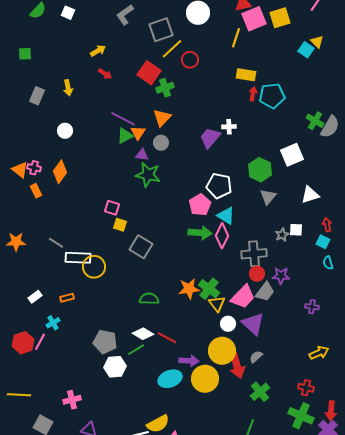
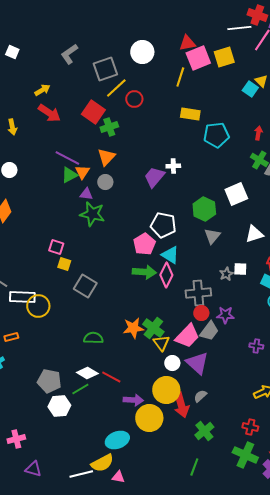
red arrow: (105, 74) -> (49, 113), size x1.6
red arrow: (253, 94) -> (258, 133), moved
cyan ellipse: (170, 379) -> (117, 440), moved

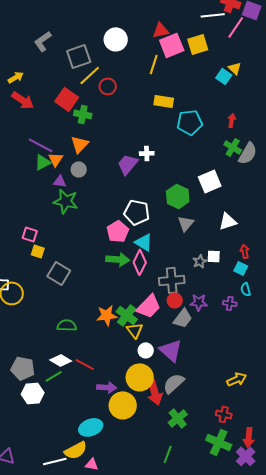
green cross: (109, 127) -> (83, 114), turned 30
pink trapezoid: (187, 336) -> (149, 306), moved
purple cross: (256, 346) -> (230, 303), moved
gray semicircle: (200, 396) -> (174, 383), size x1.6

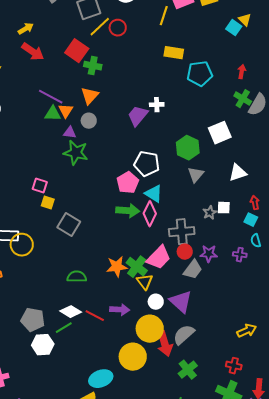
red circle: (108, 86) -> (118, 28), moved
green triangle: (43, 162) -> (53, 114), turned 30
purple arrow: (107, 387) -> (120, 310), moved

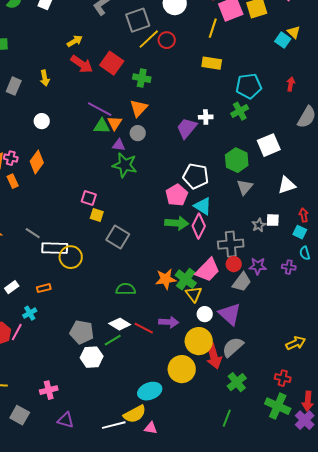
red square: (77, 51) -> (112, 63), moved
yellow rectangle: (174, 53) -> (212, 63), moved
green cross: (243, 99) -> (240, 111), moved, turned 30

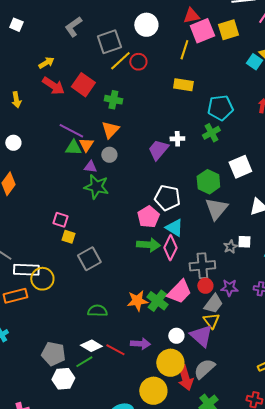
gray triangle: (245, 187) -> (216, 209), size x1.4
gray square: (118, 237) -> (89, 259), turned 30
orange rectangle: (44, 288) -> (15, 296), moved, size x1.6
yellow triangle: (194, 294) -> (211, 321), moved

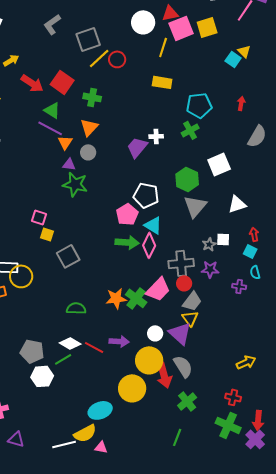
white circle: (146, 25) -> (143, 22), moved
yellow arrow: (46, 63) -> (11, 60), moved
green triangle: (73, 148) -> (52, 110), moved, turned 30
purple star: (229, 288) -> (210, 269), moved
gray semicircle: (204, 369) -> (183, 366), turned 100

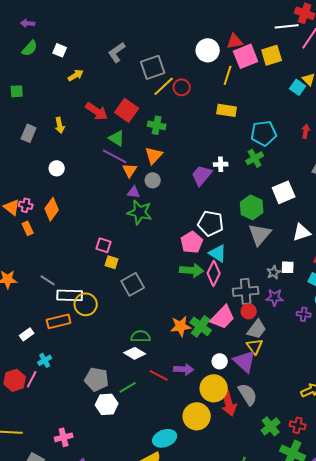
yellow arrow: (11, 60) -> (76, 75), moved
white diamond: (70, 343) -> (135, 353), moved
green cross: (187, 401) -> (271, 426), moved

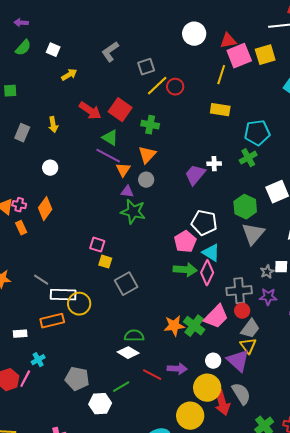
white circle: (208, 50) -> (194, 34), moved
gray square: (153, 67) -> (146, 67), size x0.7
white rectangle: (27, 334) -> (20, 334), turned 32
gray pentagon: (97, 379) -> (77, 379), moved

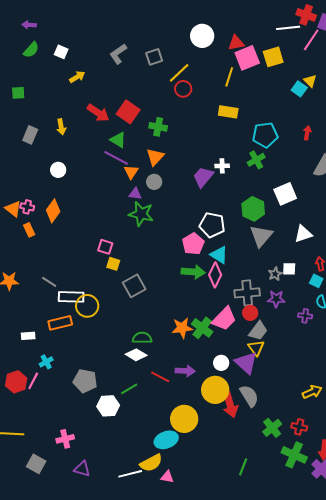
gray square: (146, 67) -> (154, 57), moved
yellow line: (157, 86) -> (179, 73), moved
yellow circle: (190, 416) -> (184, 419), moved

